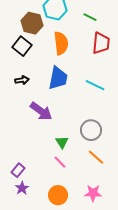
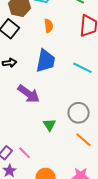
orange semicircle: (61, 43) -> (49, 26), size x0.6
pink line: (60, 162) -> (25, 153), moved

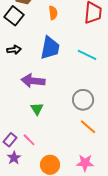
purple arrow: (29, 94) -> (33, 81), turned 150
green triangle: (50, 125) -> (37, 109), moved

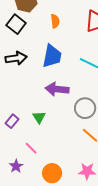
black arrow: (14, 50) -> (16, 58), size x1.5
purple arrow: (33, 81) -> (57, 89), moved
purple rectangle: (10, 140) -> (12, 121), moved

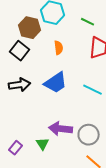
blue trapezoid: (52, 56) -> (56, 83), turned 45
purple arrow: (57, 89) -> (61, 129), moved

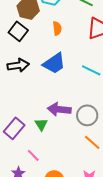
purple rectangle: (16, 148) -> (14, 128), size x1.5

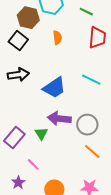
blue trapezoid: (54, 63) -> (54, 88), moved

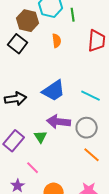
green line: (86, 12) -> (73, 15), moved, turned 56
black arrow: (18, 75) -> (16, 99), moved
cyan line: (91, 80) -> (91, 96), moved

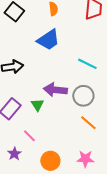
blue trapezoid: (54, 91) -> (48, 40), moved

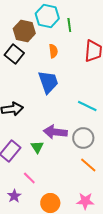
blue trapezoid: (48, 40) -> (48, 82), turned -75

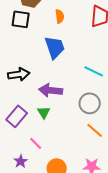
black square: (14, 54) -> (21, 19), turned -30
purple arrow: (55, 132) -> (51, 90), moved

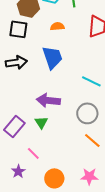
orange semicircle: (60, 16) -> (57, 26), turned -88
black arrow: (19, 74) -> (16, 62), moved

